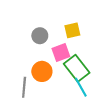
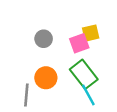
yellow square: (72, 30) -> (91, 33), moved
pink square: (61, 53) -> (79, 43), moved

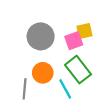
gray circle: (44, 39) -> (41, 36), size x1.6
cyan line: (88, 95) -> (65, 89), moved

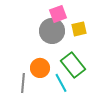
gray circle: (41, 36) -> (52, 31), moved
pink square: (74, 41) -> (58, 14), moved

